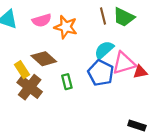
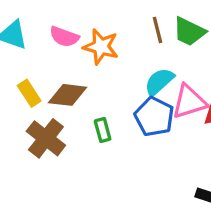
pink semicircle: (42, 20) -> (64, 37), turned 36
brown diamond: (44, 59) -> (68, 95), turned -35
yellow rectangle: (22, 70) -> (29, 93), moved

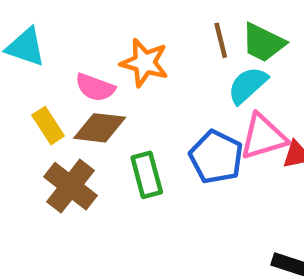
pink semicircle: (64, 37) -> (95, 87), moved
cyan semicircle: (159, 82) -> (248, 85), moved
green rectangle: (103, 130) -> (147, 175), size x1.4

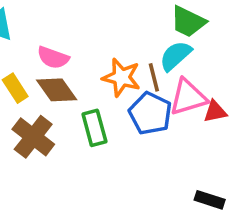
brown line: (221, 40) -> (154, 77), moved
orange star: (144, 63) -> (121, 77), moved
brown diamond: (100, 128) -> (57, 90), turned 48

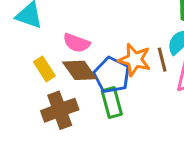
blue pentagon: (150, 113) -> (112, 75), moved
brown cross: (33, 137) -> (60, 110), turned 32

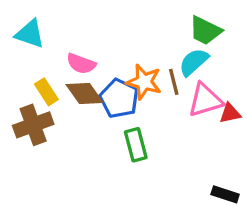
green rectangle: (112, 103) -> (136, 145), moved
brown cross: (60, 110) -> (33, 125), moved

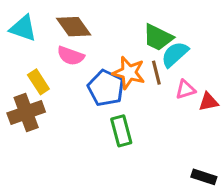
green trapezoid: (205, 31) -> (158, 37), moved
brown diamond: (84, 93) -> (74, 27), moved
pink triangle: (205, 100) -> (186, 90), size x0.6

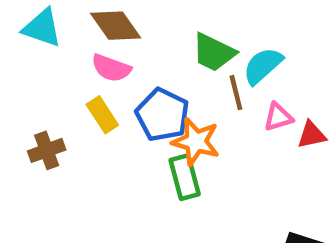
green trapezoid: (158, 37) -> (214, 52), moved
orange star: (129, 73) -> (196, 142), moved
yellow rectangle: (38, 82) -> (102, 115), moved
brown cross: (26, 112) -> (47, 150), size x0.7

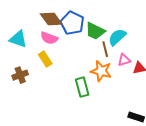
cyan triangle: (42, 28) -> (18, 39), moved
blue pentagon: (162, 115) -> (72, 23), moved
orange star: (196, 142) -> (101, 71), moved

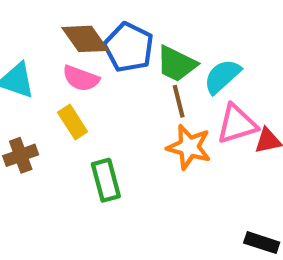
brown line: (105, 49) -> (179, 101), moved
pink triangle: (124, 60) -> (237, 124), size x1.5
green rectangle: (82, 87) -> (106, 180), moved

